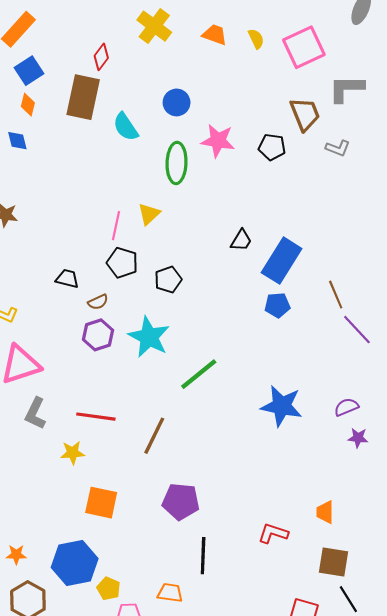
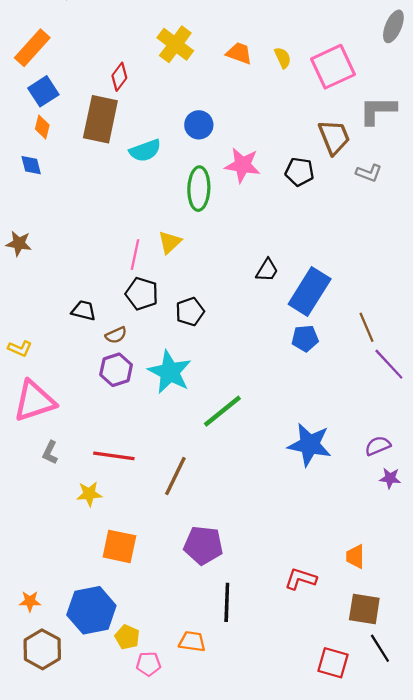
cyan semicircle: (126, 127) -> (145, 151), turned -76
gray L-shape: (35, 413) -> (50, 453), size x0.7

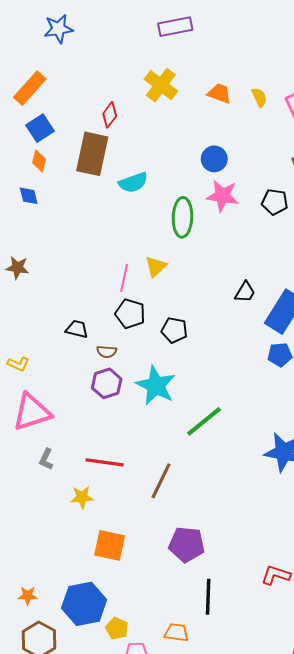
blue circle: (199, 125) -> (214, 159), moved
black pentagon: (190, 312) -> (174, 330), turned 30
brown semicircle: (116, 335) -> (107, 352), turned 30

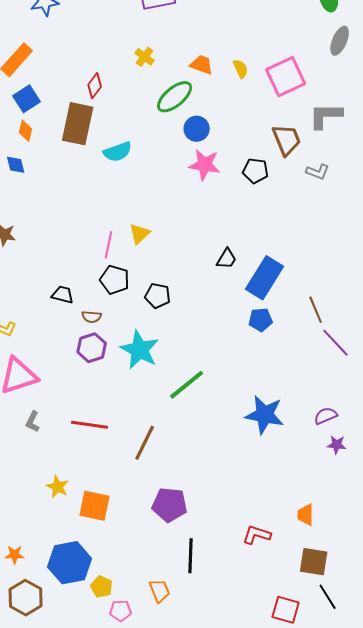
yellow cross: (161, 85) -> (145, 57), size x0.6
green ellipse: (182, 217) -> (175, 97), moved, turned 48
yellow star: (82, 497) -> (58, 487), moved, turned 30
orange trapezoid: (176, 633) -> (160, 591), turned 60

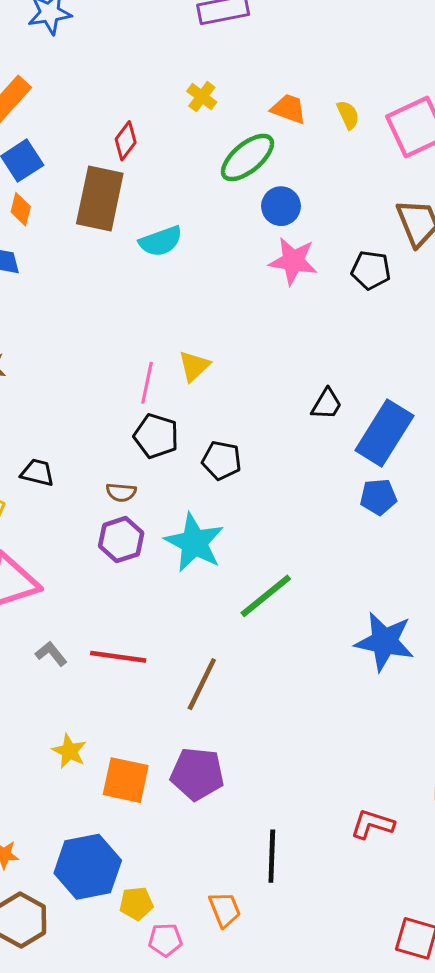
black trapezoid: (63, 295) -> (37, 473), moved
gray L-shape: (33, 422) -> (51, 654), moved, turned 115
purple pentagon: (170, 505) -> (197, 774), moved
yellow pentagon: (102, 587) -> (136, 903), turned -30

